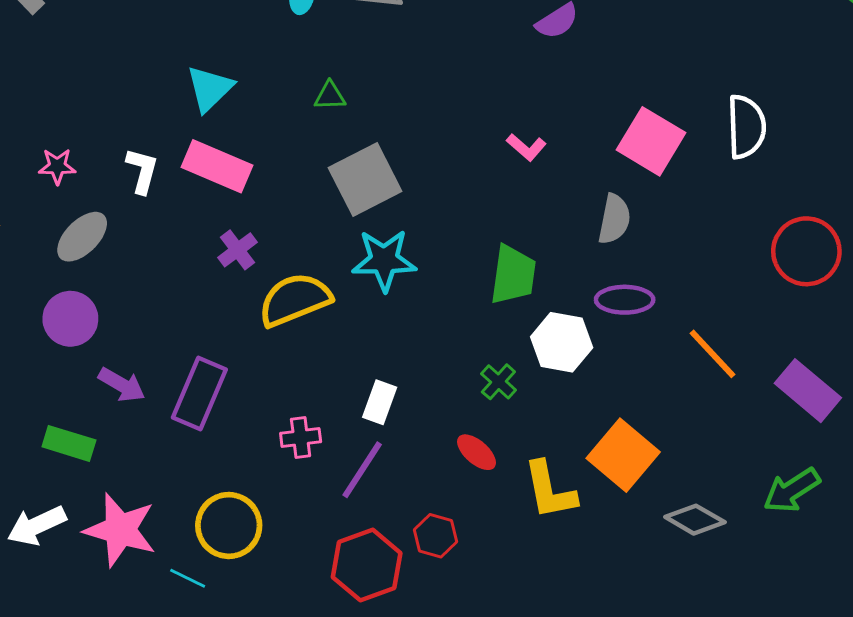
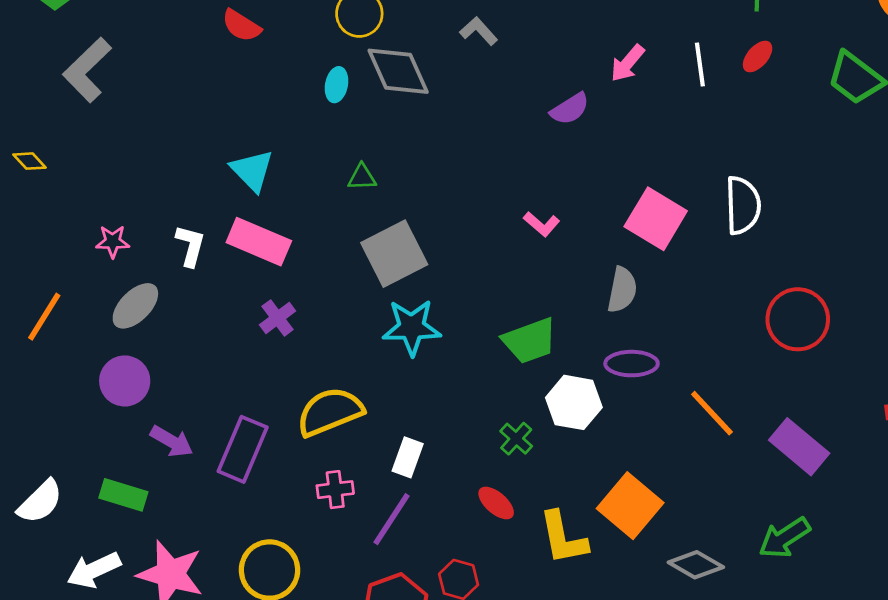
cyan triangle: (210, 89) -> (252, 170), turned -30
green trapezoid: (513, 275) -> (530, 341), turned 62
yellow semicircle: (295, 300) -> (330, 412), moved

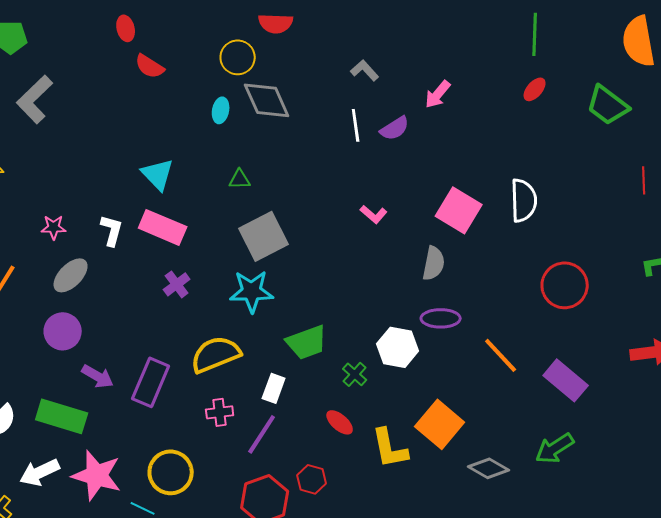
gray L-shape: (479, 31) -> (365, 70), moved
white line: (700, 65) -> (356, 125), moved
cyan star: (412, 327) -> (252, 291), moved
green trapezoid: (530, 341) -> (307, 342), moved
green rectangle: (123, 495) -> (62, 416), size x1.4

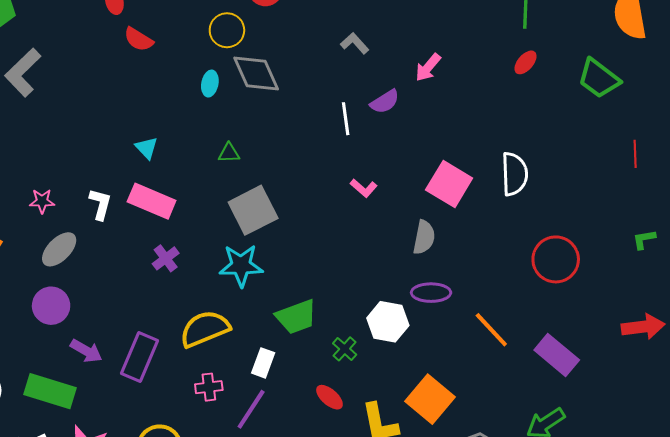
white line: (356, 125) -> (346, 119), moved
cyan triangle: (158, 174) -> (147, 148), size x0.7

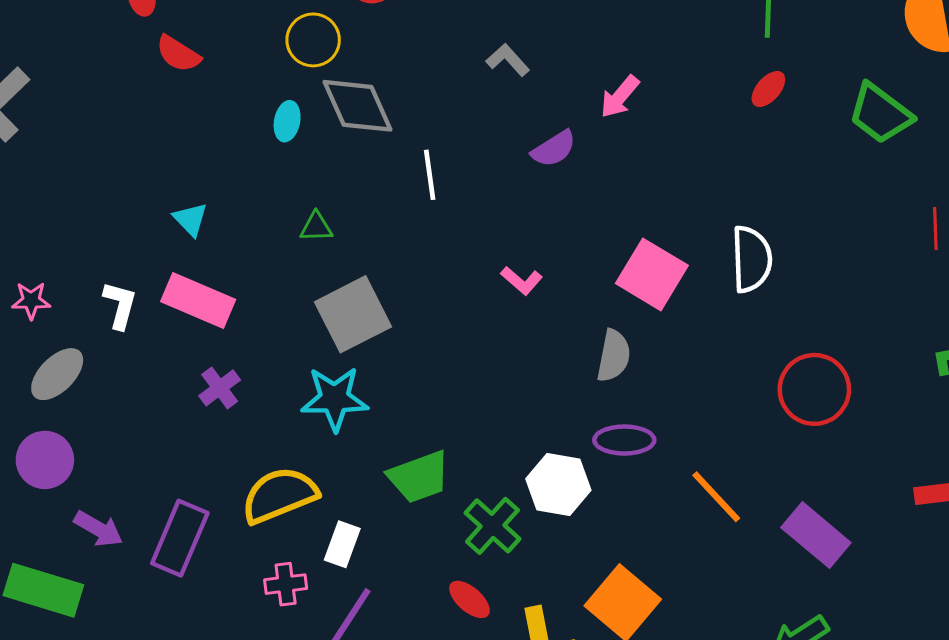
white line: (346, 119) -> (430, 175), moved
green cross: (345, 349) -> (492, 526), size x1.5
white rectangle: (263, 363) -> (342, 544), moved

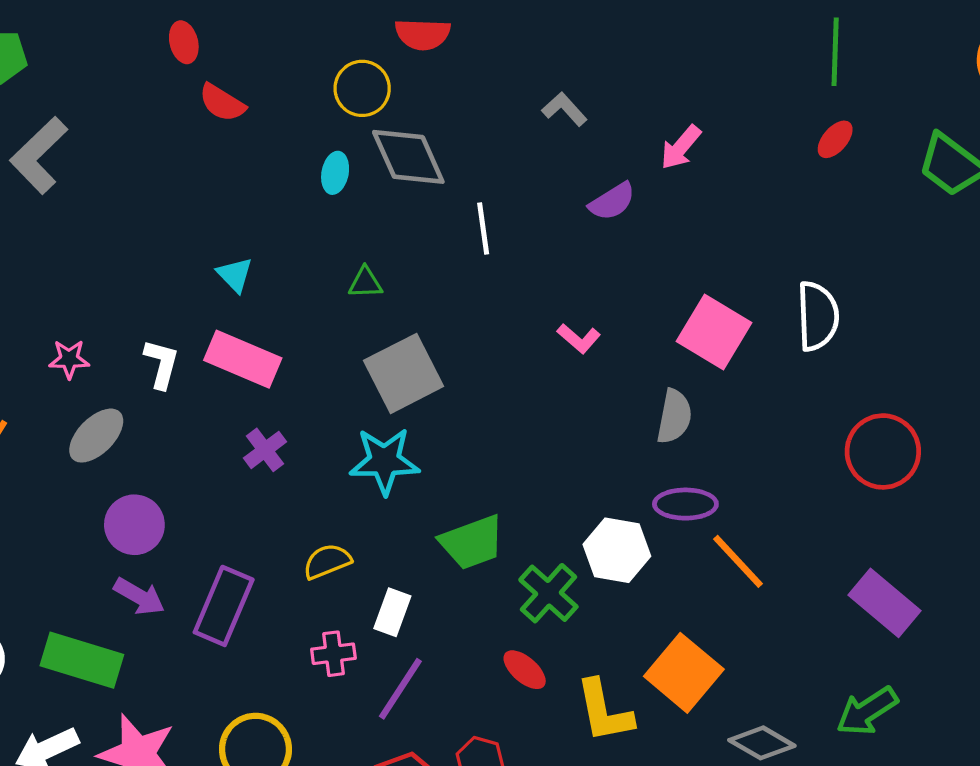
purple circle: (45, 460) -> (134, 525), moved
yellow semicircle: (279, 495) -> (327, 561), size x0.6
orange line: (716, 497) -> (738, 561), moved

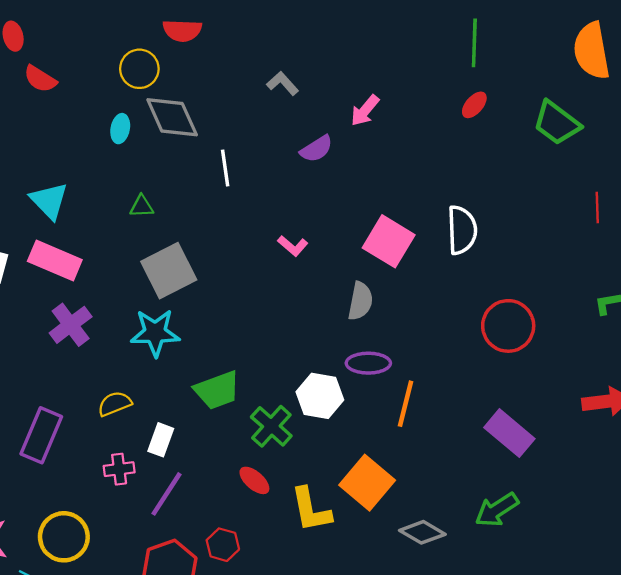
cyan triangle: (235, 275) -> (49, 201), size x1.5
purple cross: (265, 450) -> (71, 325), size x1.4
orange line: (738, 561) -> (406, 404), turned 57

